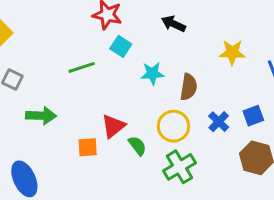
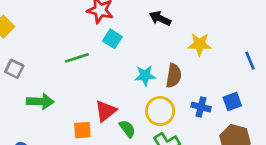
yellow star: (232, 52) -> (200, 44), moved
cyan star: (152, 73) -> (145, 76), moved
blue cross: (219, 122) -> (201, 107), turned -30

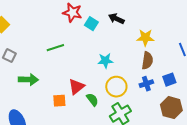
cyan square: (112, 39) -> (91, 24), moved
brown semicircle: (174, 76) -> (147, 61), moved
blue cross: (201, 107) -> (146, 84), turned -32

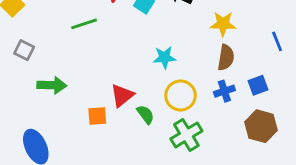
green line: (55, 48) -> (84, 24), moved

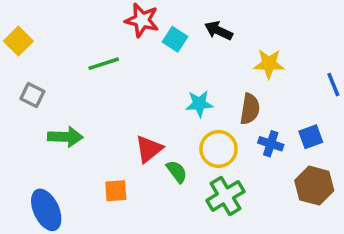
brown semicircle: (226, 57) -> (250, 109), moved
blue cross: (224, 91) -> (271, 144), turned 36
orange square: (97, 116) -> (116, 191), moved

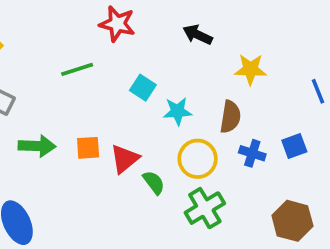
cyan square: (175, 39) -> (143, 88), moved
brown hexagon: (314, 186) -> (292, 221), moved
orange square: (116, 191) -> (88, 148), moved

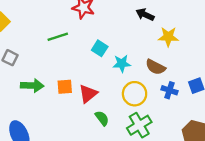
black arrow: (198, 35) -> (145, 15), moved
brown semicircle: (230, 117) -> (156, 67), turned 108
green semicircle: (154, 182) -> (102, 118), moved

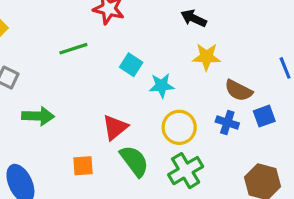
yellow star: (168, 37) -> (206, 57), moved
brown semicircle: (156, 67) -> (239, 90), moved
orange square: (65, 87) -> (83, 166), moved
green semicircle: (102, 118) -> (134, 161), size x1.5

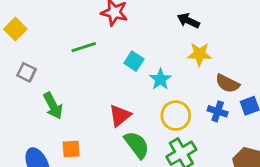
cyan star: (162, 86) -> (160, 79), turned -30
green arrow: (38, 116) -> (53, 106), turned 60
orange square: (83, 166) -> (71, 149), moved

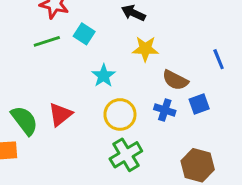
green line: (84, 47) -> (47, 41), moved
cyan square: (134, 61) -> (84, 34), moved
green semicircle: (137, 145) -> (24, 120), moved

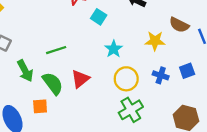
green line: (47, 41) -> (56, 50), moved
yellow star: (145, 49) -> (155, 41), moved
brown semicircle: (175, 80) -> (179, 25), moved

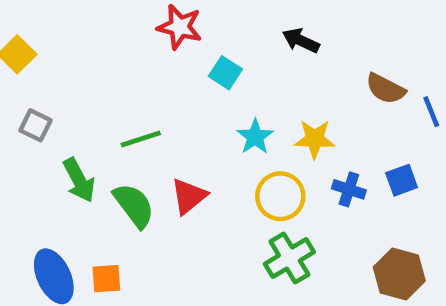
yellow star: (155, 41) -> (315, 139), moved
orange square: (40, 106) -> (106, 279), moved

